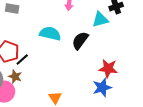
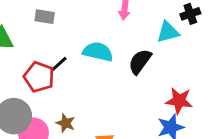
black line: (22, 60) -> (59, 64), moved
brown star: (15, 77) -> (66, 123), moved

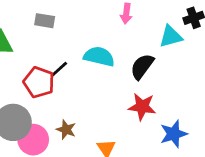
red star: (179, 101) -> (142, 107), moved

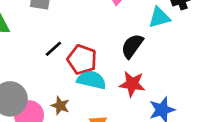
cyan semicircle: (99, 56) -> (91, 80), moved
red pentagon: (39, 82) -> (82, 60), moved

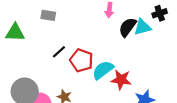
black semicircle: (132, 46) -> (128, 27), moved
cyan semicircle: (91, 80) -> (103, 70), moved, turned -50

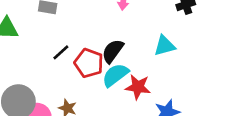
black semicircle: (128, 27) -> (113, 51), moved
cyan triangle: (143, 27) -> (164, 46), moved

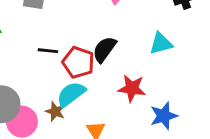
black line: (61, 52) -> (48, 51), turned 48
cyan semicircle: (115, 75) -> (71, 94), moved

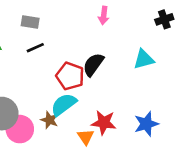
black line: (48, 51) -> (35, 48), moved, turned -30
red star: (132, 88) -> (104, 123), moved

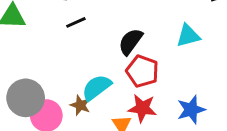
black line: (35, 48) -> (76, 22), moved
red pentagon: (70, 76) -> (142, 71), moved

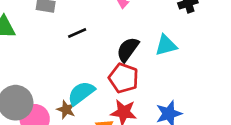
black line: (76, 22) -> (77, 33), moved
black semicircle: (131, 42) -> (128, 49), moved

